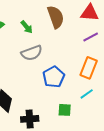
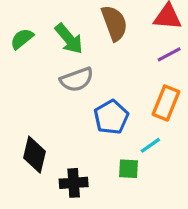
green arrow: (27, 27) -> (69, 39), size x1.5
cyan line: (87, 94) -> (150, 145), moved

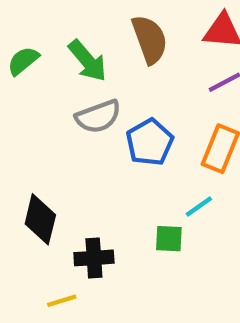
blue pentagon: (111, 117) -> (150, 142), moved

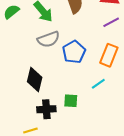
black diamond: (40, 219) -> (35, 80), moved
green square: (169, 239) -> (71, 101), moved

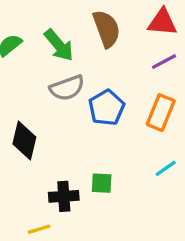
black diamond: (35, 80) -> (24, 140), moved
cyan line: (98, 84) -> (166, 168), moved

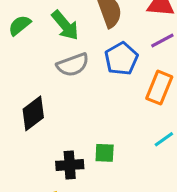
blue pentagon: (107, 108) -> (121, 59), moved
black diamond: (24, 140) -> (33, 113), turned 40

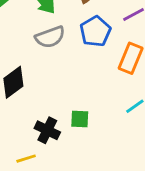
black cross: (70, 165) -> (47, 130), turned 30

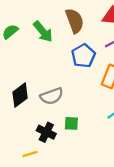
gray semicircle: (50, 37) -> (52, 96), moved

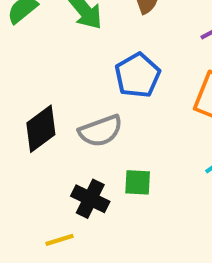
blue pentagon: (83, 56) -> (138, 75), moved

